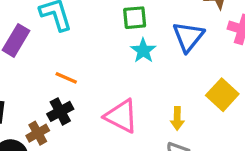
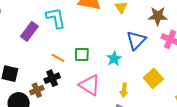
green square: (135, 18) -> (82, 54), moved
cyan star: (143, 51) -> (114, 59), moved

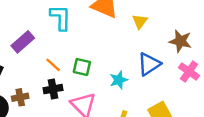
purple rectangle: (29, 31) -> (23, 42), moved
black cross: (52, 78) -> (53, 89), moved

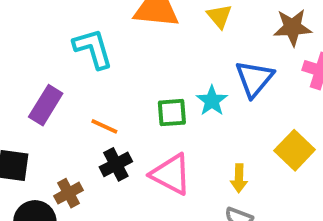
green square: (82, 67) -> (172, 113), moved
cyan star: (119, 80) -> (212, 101), moved

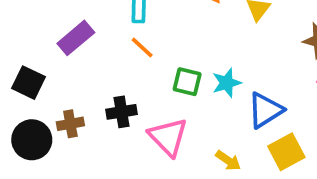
blue triangle: (254, 79) -> (265, 110), moved
orange line: (104, 126) -> (142, 47), moved
yellow arrow: (239, 178) -> (228, 161), turned -75

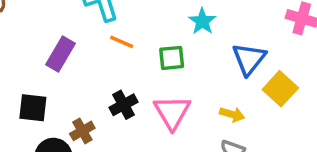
cyan star: (227, 83) -> (202, 21), moved
pink triangle: (168, 137) -> (172, 112), turned 33

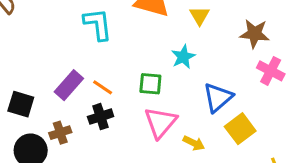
orange line: (122, 42) -> (103, 87), moved
purple rectangle: (61, 54) -> (69, 85), moved
pink triangle: (172, 112) -> (160, 122), moved

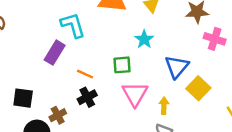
purple rectangle: (69, 85) -> (55, 53), moved
yellow arrow: (194, 143) -> (164, 106), turned -105

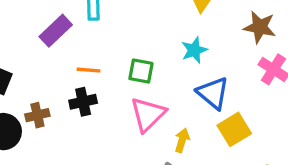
cyan star: (144, 39) -> (194, 50), moved
blue triangle: (177, 67) -> (213, 93), turned -45
orange line: (85, 74) -> (88, 70), turned -35

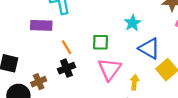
purple rectangle: (56, 31) -> (41, 25), turned 55
orange line: (88, 70) -> (67, 47), turned 64

